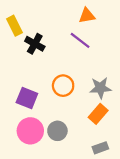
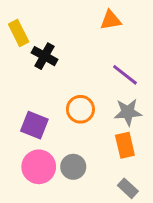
purple line: (80, 40) -> (125, 75), moved
orange rectangle: (98, 114) -> (125, 145), turned -54
gray rectangle: (100, 148) -> (128, 188), turned 63

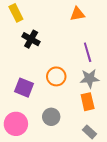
yellow rectangle: (19, 33) -> (16, 13), moved
purple line: (125, 75) -> (88, 52), turned 36
pink circle: (39, 167) -> (16, 124), moved

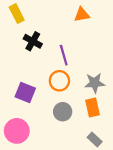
purple line: (88, 52) -> (64, 55), moved
gray circle: (51, 117) -> (63, 112), moved

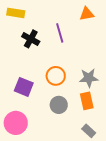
yellow rectangle: (17, 14) -> (16, 13), turned -54
orange triangle: (82, 15) -> (87, 14), moved
purple line: (64, 55) -> (60, 33), moved

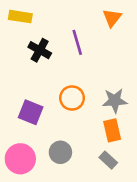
orange triangle: (87, 14) -> (112, 18), turned -42
gray circle: (59, 105) -> (60, 152), moved
gray rectangle: (89, 131) -> (108, 160), moved

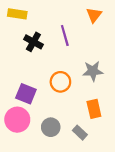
gray star: (115, 101) -> (93, 71), moved
pink circle: (20, 159) -> (17, 120), moved
gray rectangle: (108, 160) -> (80, 133), moved

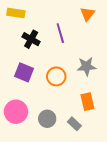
purple square: (26, 94) -> (24, 72), moved

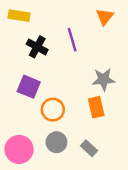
orange circle: (56, 76) -> (53, 110), moved
orange rectangle: (87, 102) -> (96, 107), moved
pink circle: (16, 112) -> (19, 149), moved

